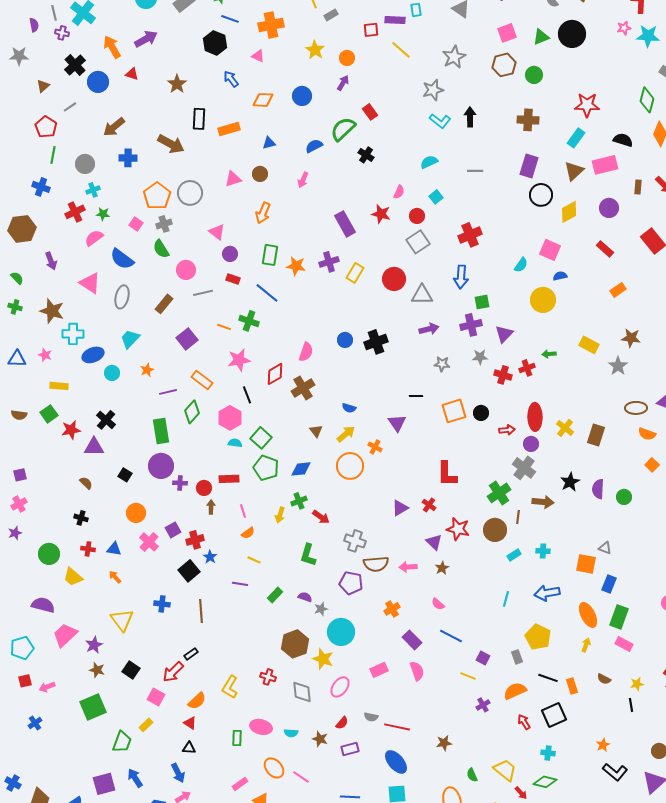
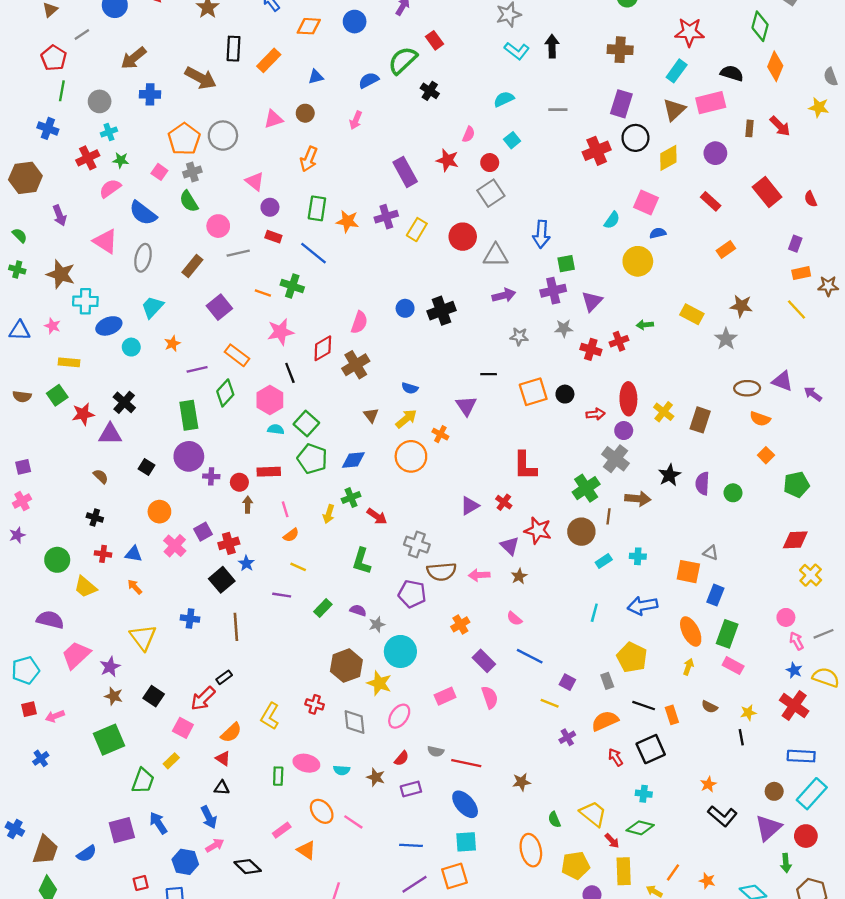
orange rectangle: (229, 129) -> (269, 60), turned -30
red cross: (470, 235) -> (597, 151), moved

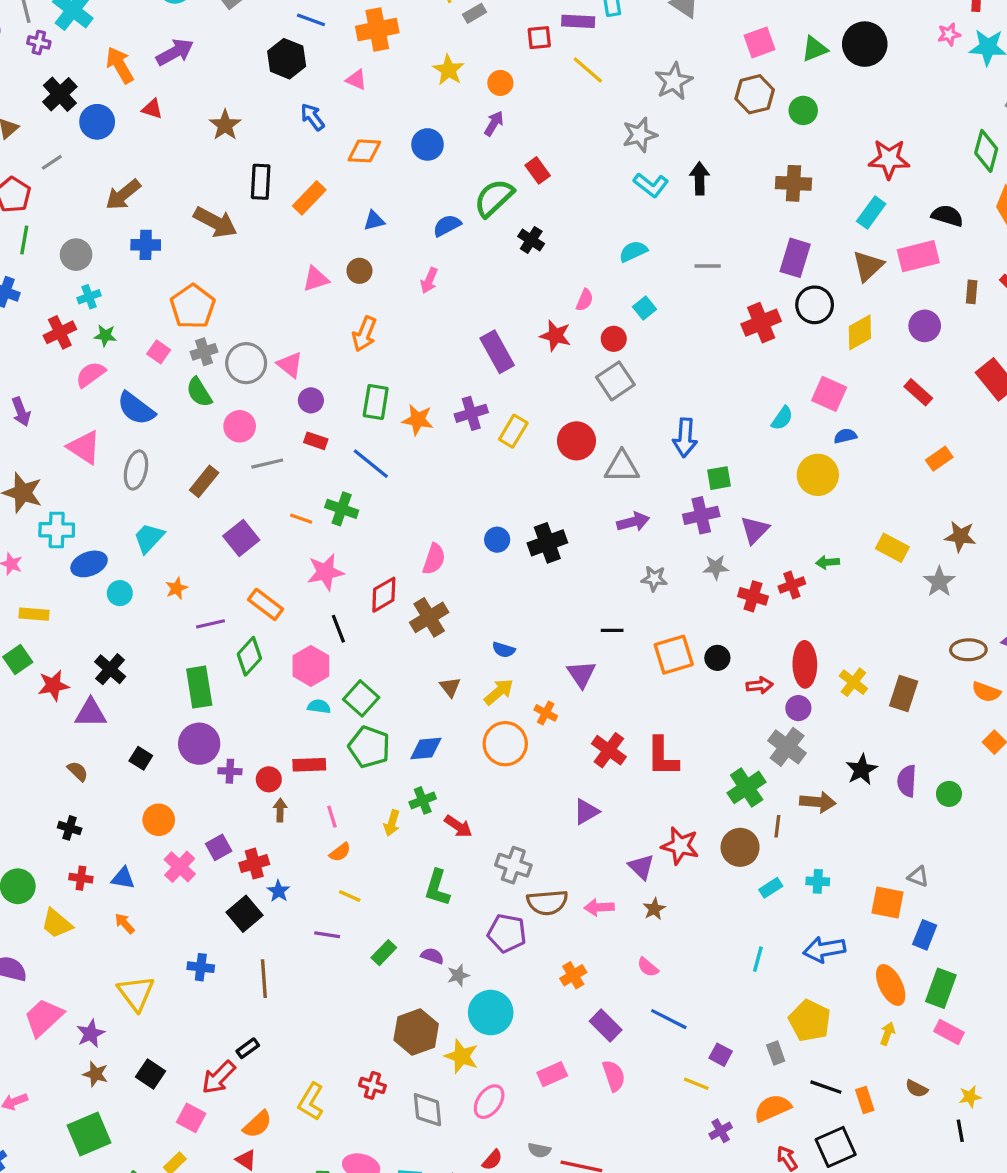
gray circle: (223, 136) -> (246, 363), moved
red cross: (504, 502) -> (609, 750), moved, size x1.5

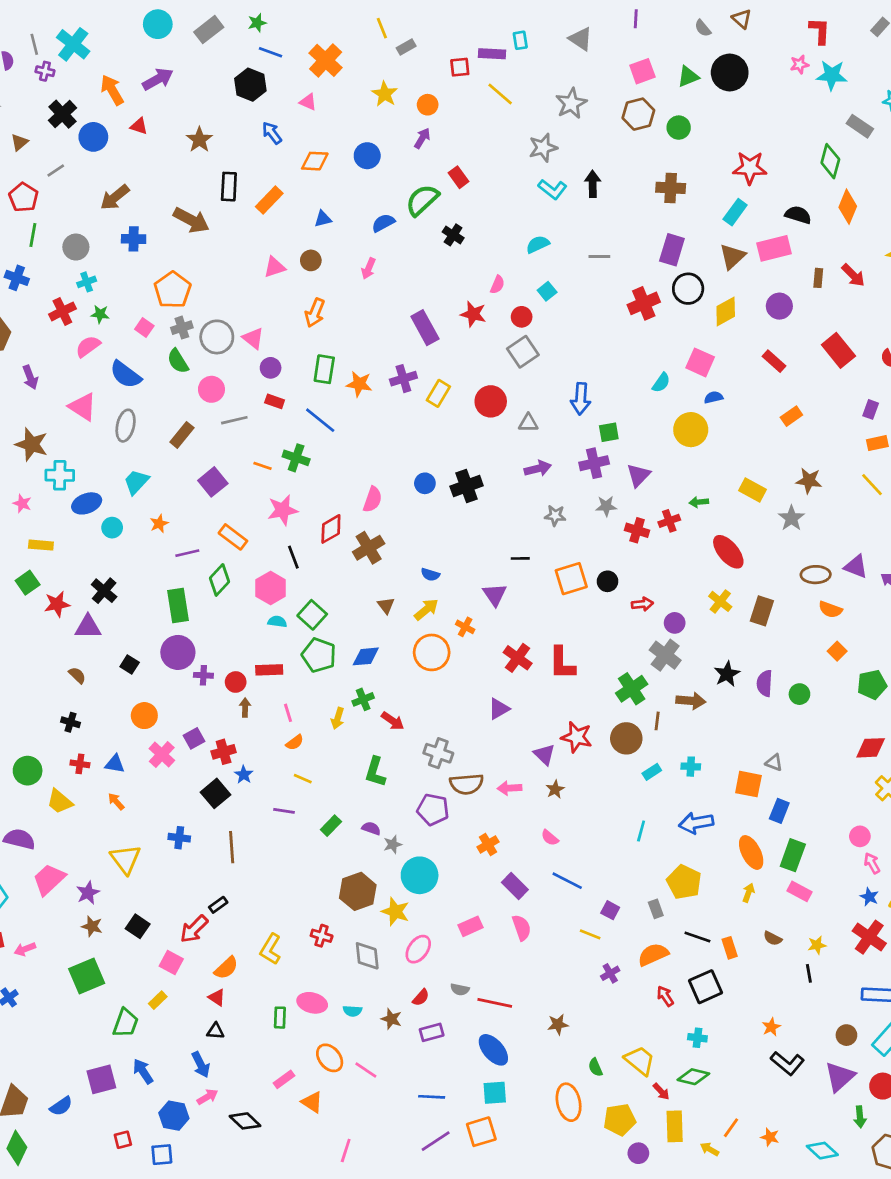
orange cross: (377, 30) -> (326, 60), turned -36
gray triangle: (622, 467) -> (528, 423), size x0.7
red ellipse: (805, 664) -> (728, 552), moved, turned -39

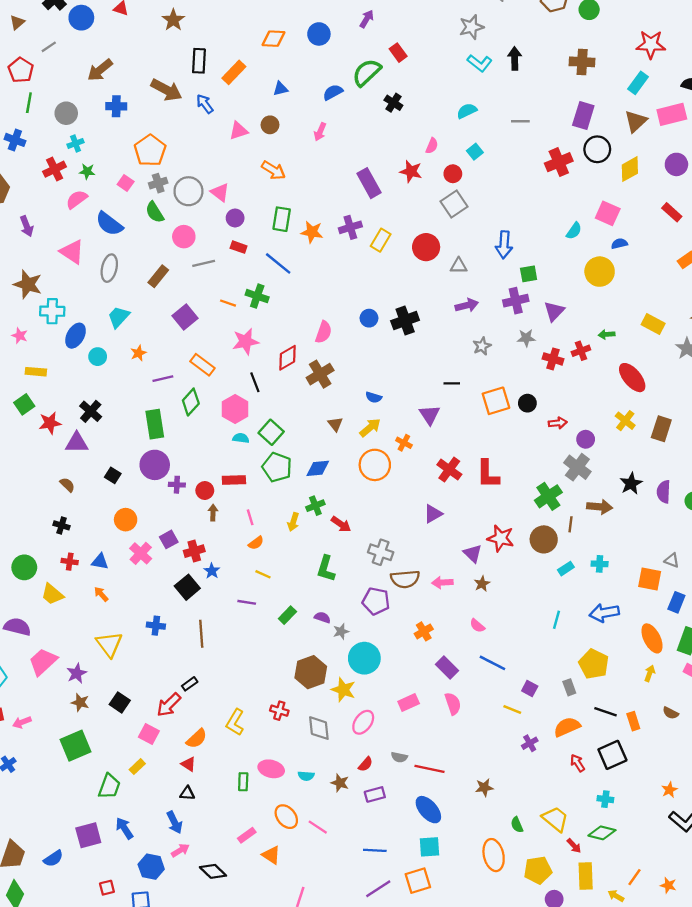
blue arrow: (272, 133) -> (205, 104), moved
orange arrow: (315, 313) -> (273, 170), turned -80
blue ellipse: (87, 503) -> (76, 336), turned -40
gray star: (555, 516) -> (482, 346), turned -30

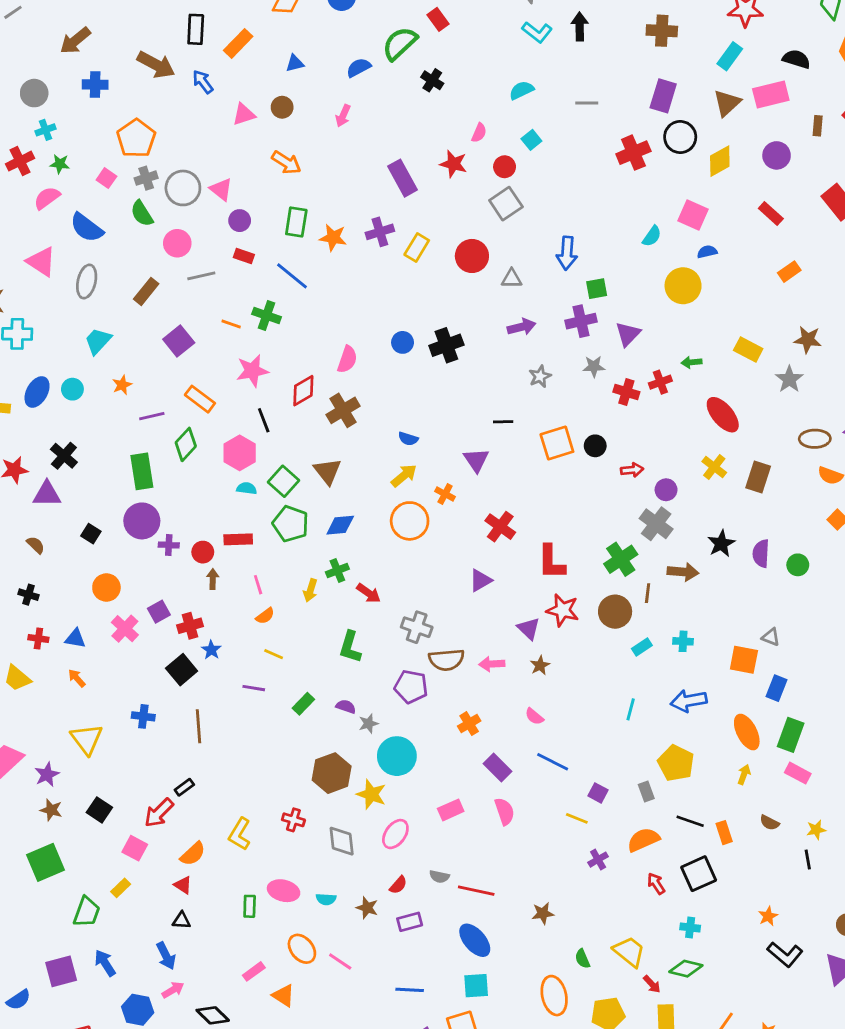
blue ellipse: (76, 336) -> (37, 392), moved
brown triangle: (335, 424) -> (327, 471), moved, size x1.5
red L-shape: (488, 474) -> (551, 562), moved

